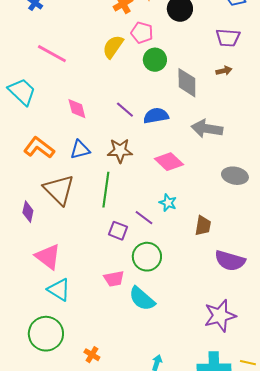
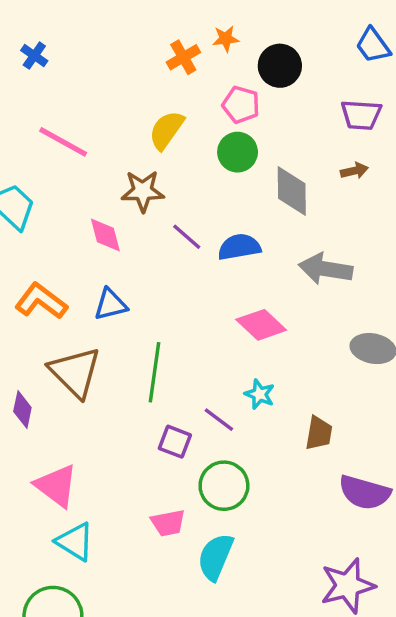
pink pentagon: (142, 33) -> (241, 105), moved
brown star: (120, 151) -> (143, 191), moved
cyan semicircle: (142, 299) -> (216, 557), turned 72

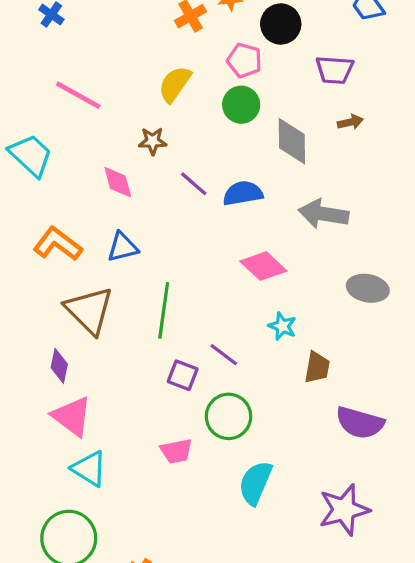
purple trapezoid: (361, 115) -> (335, 70), moved
brown star: (143, 191) -> (153, 141), size x0.7
cyan star: (260, 394) -> (282, 326), moved
purple diamond: (22, 409) -> (59, 366), moved
cyan semicircle: (216, 557) -> (255, 483), moved

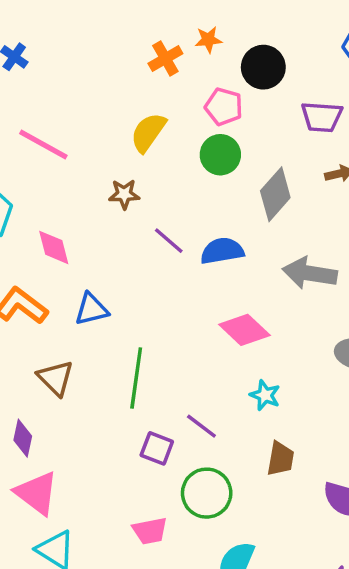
gray diamond: (292, 141) -> (275, 194), turned 42
pink diamond: (118, 182) -> (54, 247), moved
brown triangle: (89, 310) -> (55, 378), size x0.7
brown trapezoid: (317, 367) -> (280, 459), moved

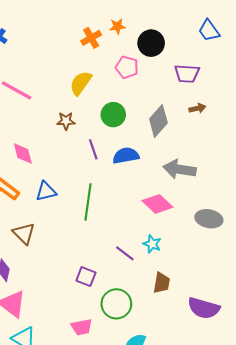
green circle: (220, 155) -> (113, 115), moved
purple line: (169, 241) -> (93, 149), turned 30
pink diamond: (244, 330) -> (157, 204), moved
green line: (136, 378) -> (88, 202), moved
purple line: (201, 426) -> (125, 253), moved

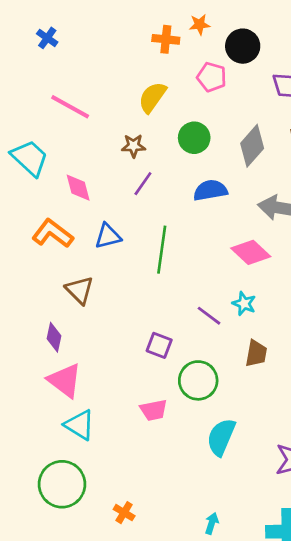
orange cross: (91, 38) -> (166, 39), turned 36
purple line: (93, 149) -> (143, 184), moved, turned 54

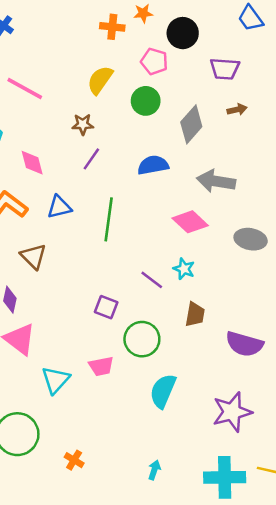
green circle: (194, 138) -> (146, 101), moved
cyan triangle: (80, 425) -> (56, 380), moved, turned 40

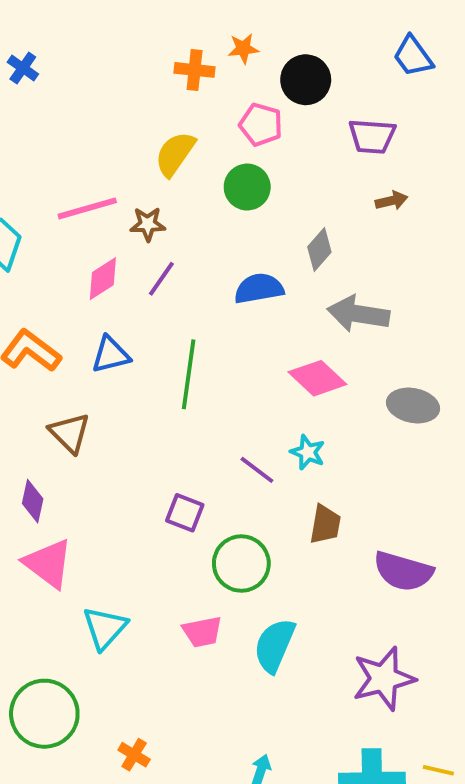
pink line: (25, 89) -> (87, 208), moved, turned -45
gray diamond: (191, 124) -> (319, 249), moved, size x0.7
pink diamond: (32, 163) -> (103, 279), moved, turned 72
pink trapezoid: (101, 366) -> (202, 632), moved

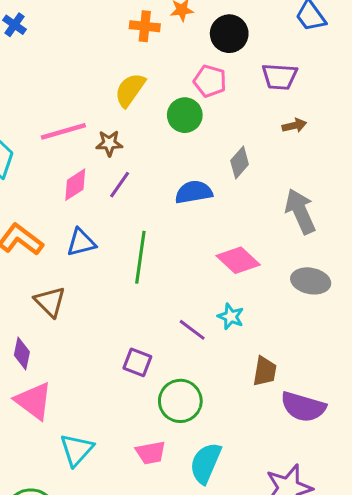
pink pentagon: (261, 125) -> (210, 81), moved
gray arrow: (358, 314) -> (300, 211), moved, turned 57
brown trapezoid: (325, 524) -> (265, 371), moved

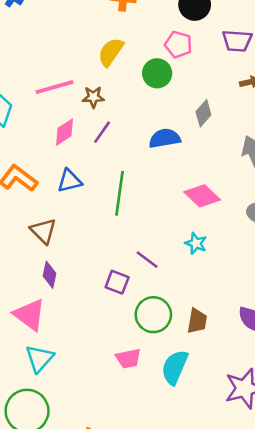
purple line: (192, 330) -> (147, 260), moved
purple diamond: (22, 354) -> (50, 275), moved
brown trapezoid: (265, 371) -> (197, 321), moved
cyan triangle: (77, 450) -> (40, 358), moved

